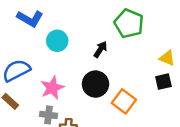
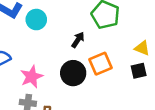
cyan circle: (57, 41) -> (36, 20), moved
orange square: (124, 101) -> (101, 64), moved, turned 30

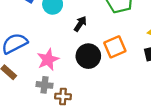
black arrow: (78, 40) -> (80, 24), moved

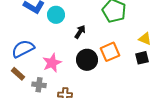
gray cross: (45, 85) -> (39, 85), moved

